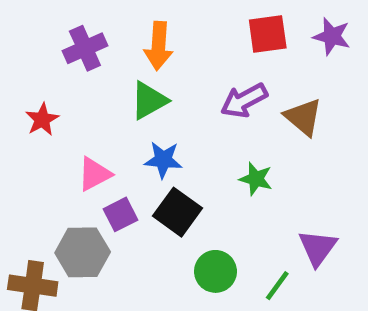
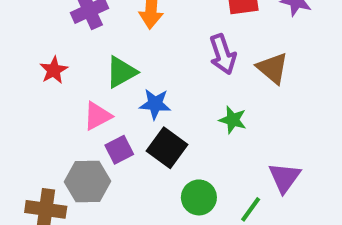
green triangle: (149, 100) -> (121, 72), moved
purple arrow: (244, 100) -> (223, 54), turned -81

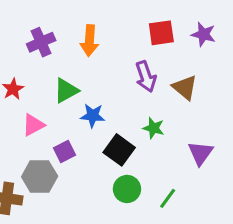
pink triangle: (97, 116) -> (33, 125), moved
black square: (167, 148) -> (119, 150), moved
purple triangle: (284, 178) -> (200, 153), moved

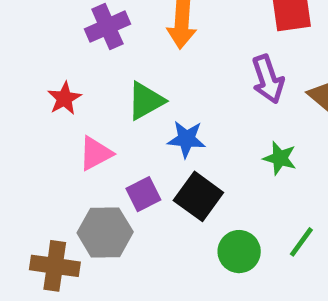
black square: (119, 150) -> (198, 196), moved
green line: (168, 198) -> (301, 242), moved

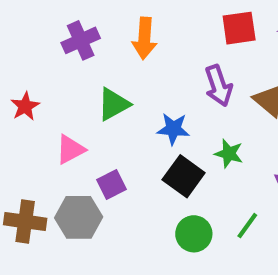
red star: (64, 98) -> (25, 106), moved
blue star: (186, 139) -> (173, 129), moved
black square: (198, 196) -> (184, 176), moved
brown cross: (55, 266) -> (25, 221), moved

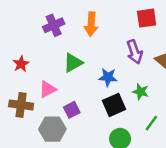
black square: (184, 176) -> (114, 105), turned 30
brown cross: (25, 221) -> (21, 105), moved
green line: (247, 226) -> (151, 123), moved

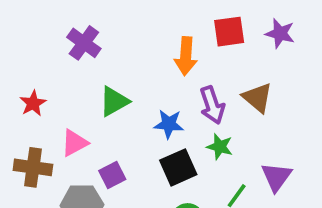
orange arrow: (91, 24) -> (186, 56), moved
purple cross: (54, 25) -> (84, 43), turned -30
purple arrow: (135, 52) -> (212, 105), moved

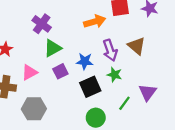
purple cross: (84, 43) -> (42, 24), moved
orange arrow: (186, 56) -> (95, 22), turned -110
purple square: (112, 175) -> (60, 71), moved

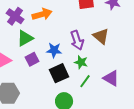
orange arrow: (95, 22) -> (42, 14), moved
purple triangle: (148, 92) -> (111, 78), turned -36
green line: (124, 103) -> (85, 81), moved

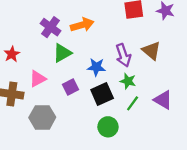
purple square: (32, 59) -> (70, 87), moved

